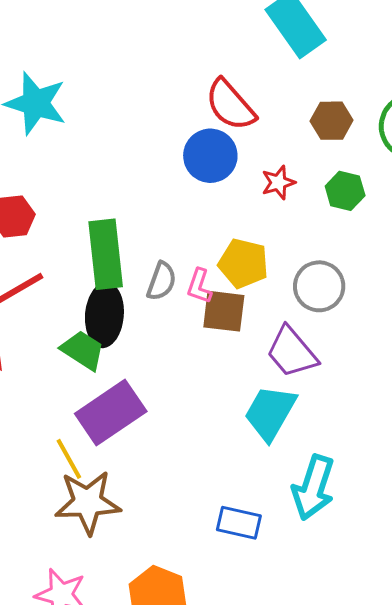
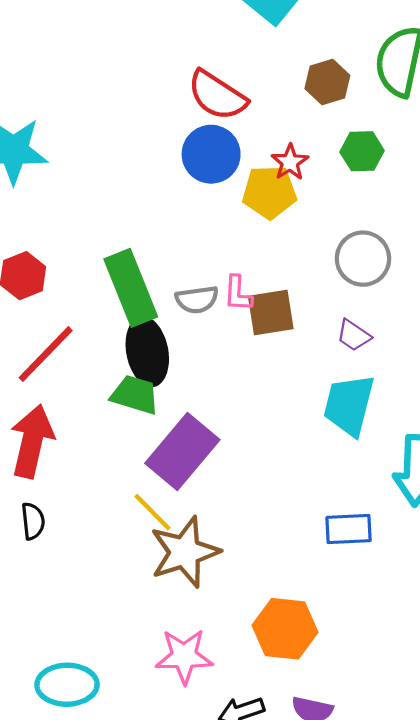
yellow pentagon: (243, 263) -> (269, 192), moved
gray semicircle: (161, 281) -> (197, 300), turned 78
purple trapezoid: (292, 352) -> (354, 335), size x0.6

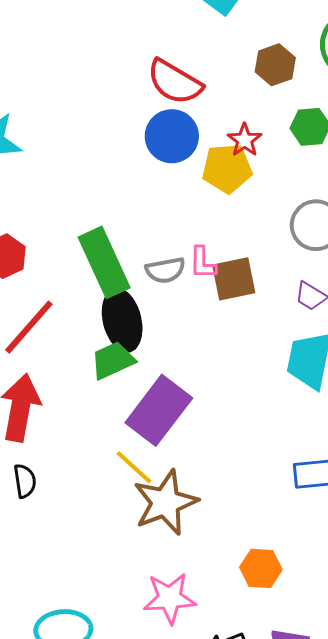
green trapezoid: (135, 395) -> (113, 360), turned -39
orange hexagon: (285, 629) -> (261, 568), size x0.7

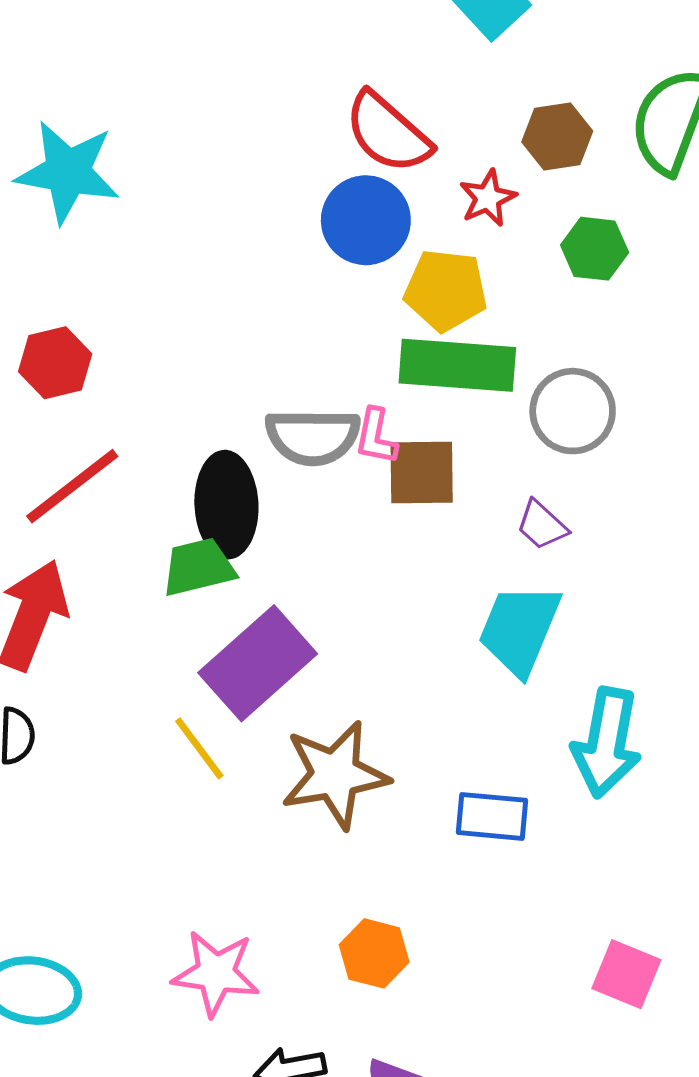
red star: (245, 140) -> (488, 198), moved
green rectangle: (104, 262) -> (457, 365), moved, turned -72
gray semicircle: (165, 270) -> (313, 437), size x1.4
brown star: (165, 503) -> (335, 775), moved

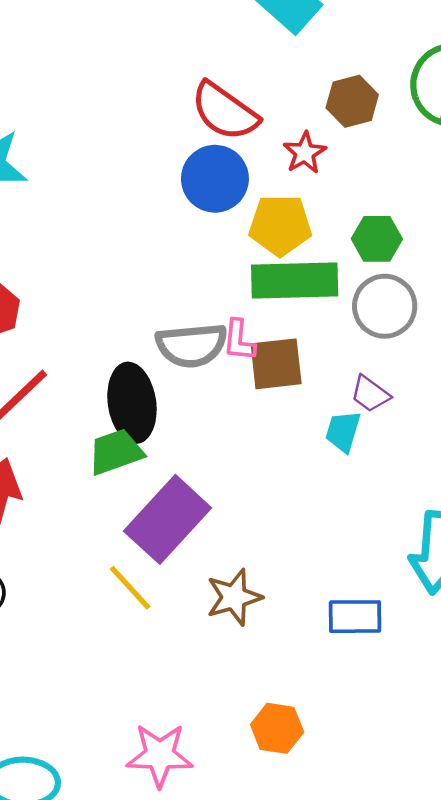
green hexagon: (595, 249) -> (377, 239), moved
cyan trapezoid: (519, 629) -> (343, 431), moved, size x0.6
brown star: (335, 775) -> (234, 597), size x0.7

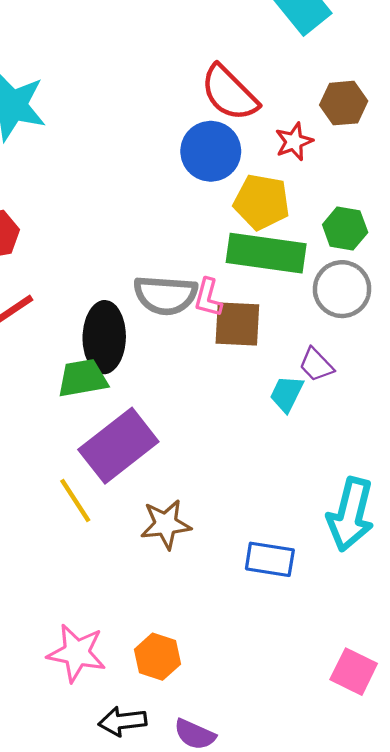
orange hexagon: (277, 728) -> (158, 657), moved

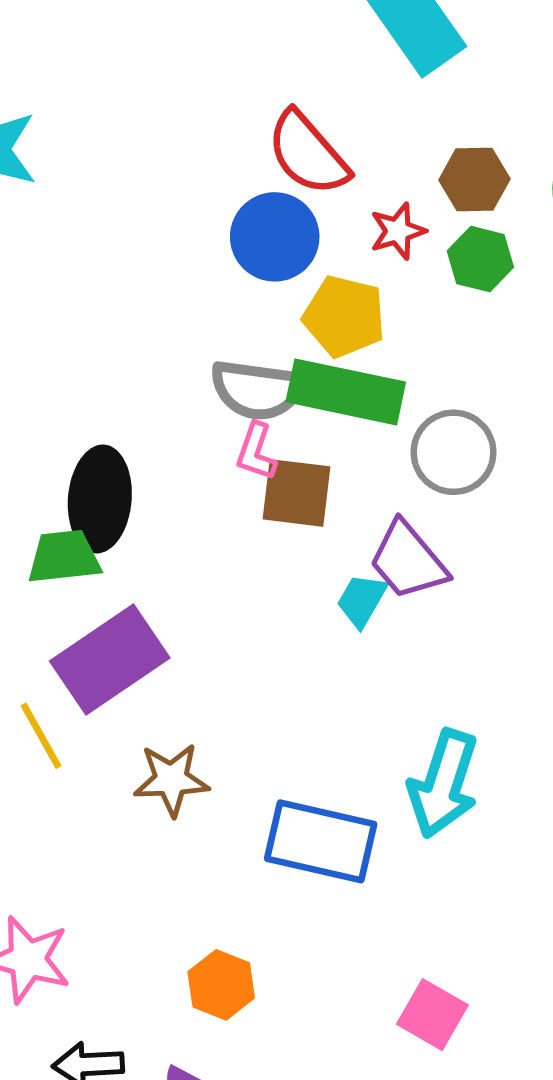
green hexagon: (345, 228) -> (480, 259), moved
gray semicircle: (165, 295) -> (257, 390), moved
purple trapezoid: (316, 365) -> (408, 561), size x1.6
blue rectangle: (270, 559) -> (321, 841), size x1.5
orange hexagon: (158, 657) -> (221, 985), moved

